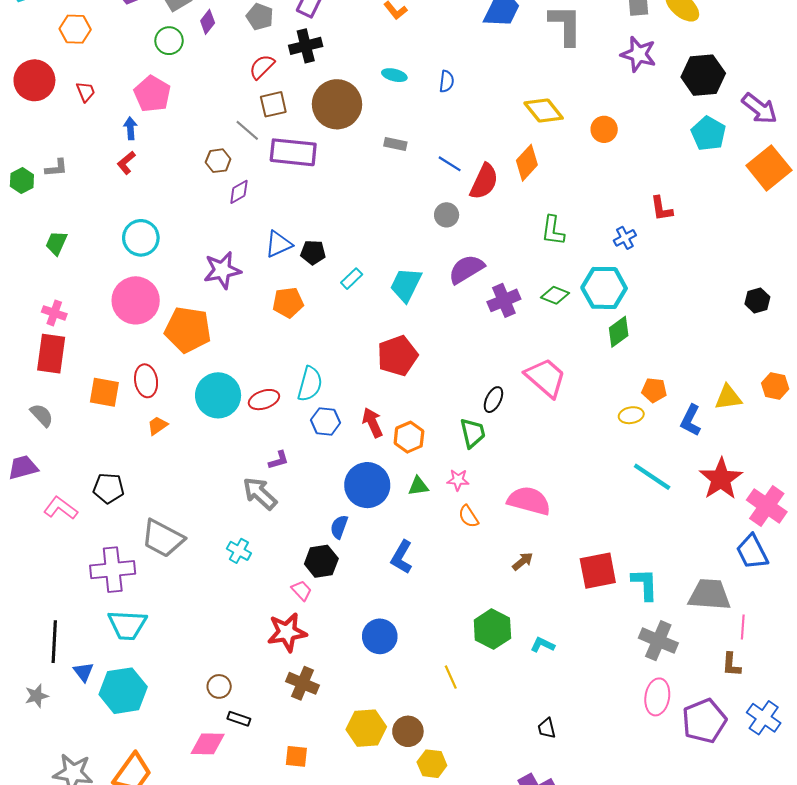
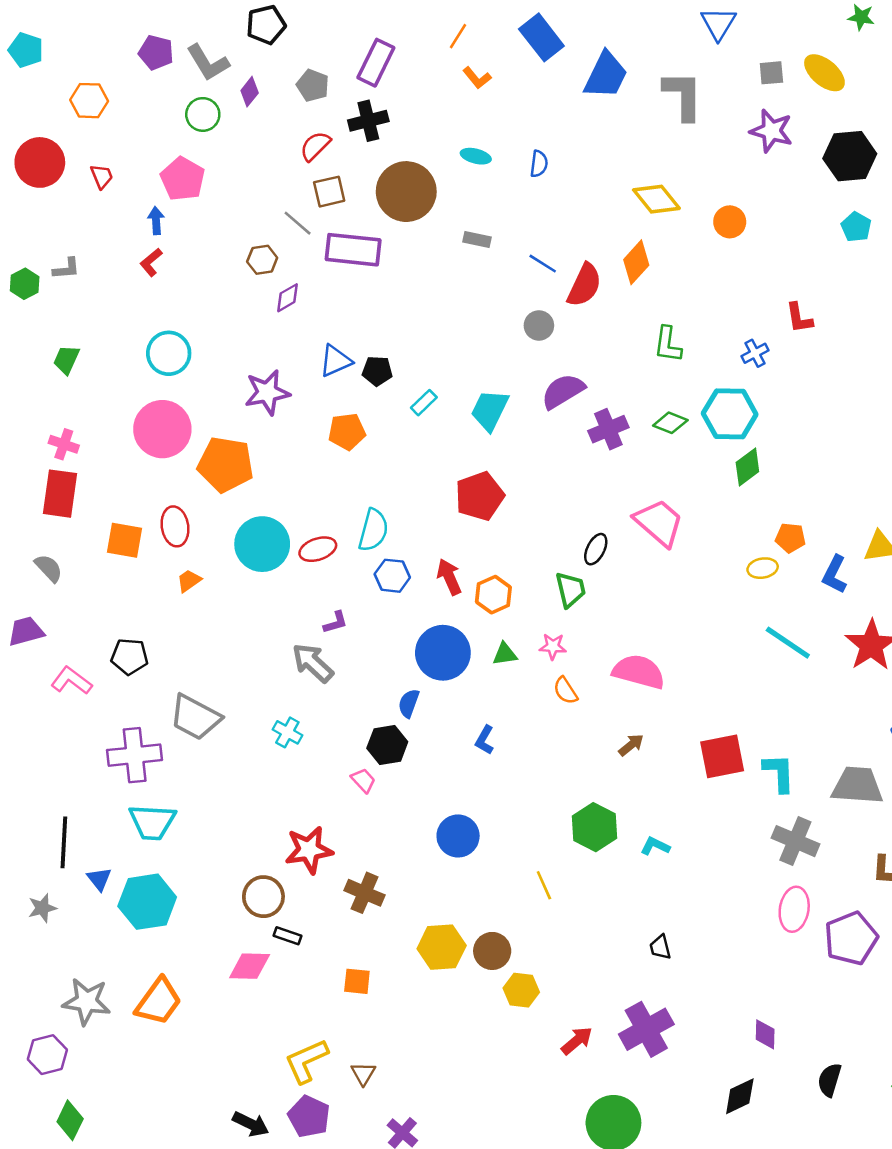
cyan pentagon: (708, 134) -> (856, 227), size x0.7
blue L-shape: (402, 557) -> (485, 740), size x0.7
red star: (287, 632) -> (309, 850), moved
brown circle: (219, 686) -> (263, 897), size x1.4

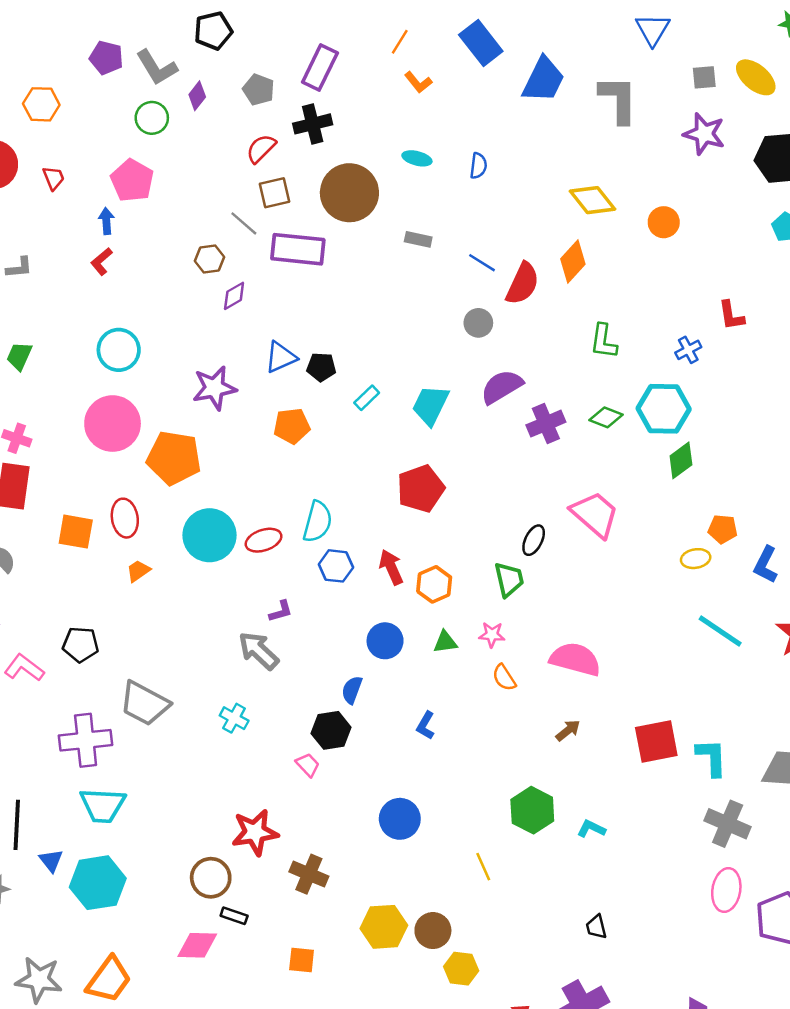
blue circle: (443, 653) -> (385, 641), size x0.7

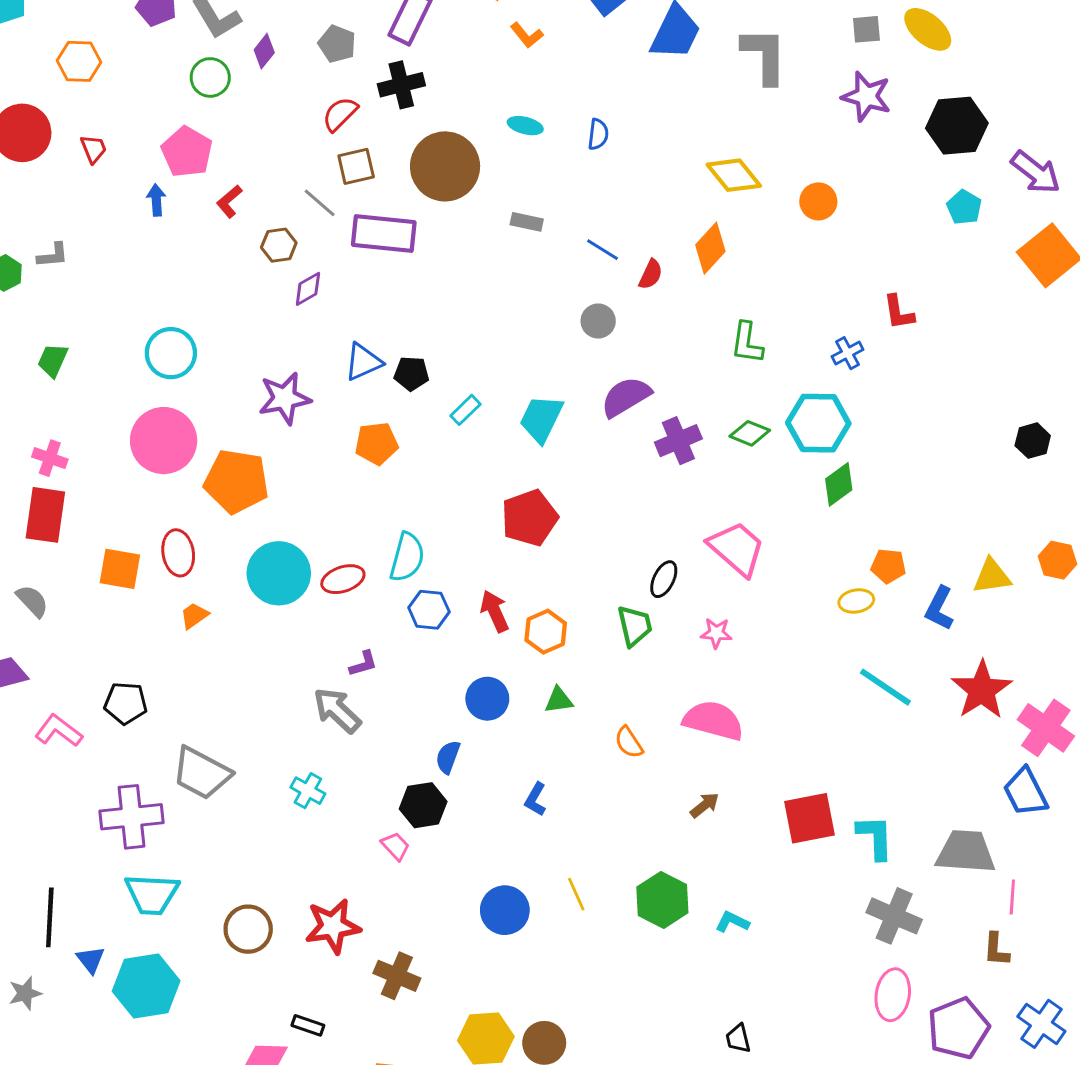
red L-shape: (101, 261) -> (229, 201), moved
red semicircle: (523, 284) -> (651, 274), size x0.6
pink star: (492, 635) -> (716, 633), moved
yellow line: (483, 867) -> (576, 894), moved
brown circle: (211, 878) -> (248, 929), moved

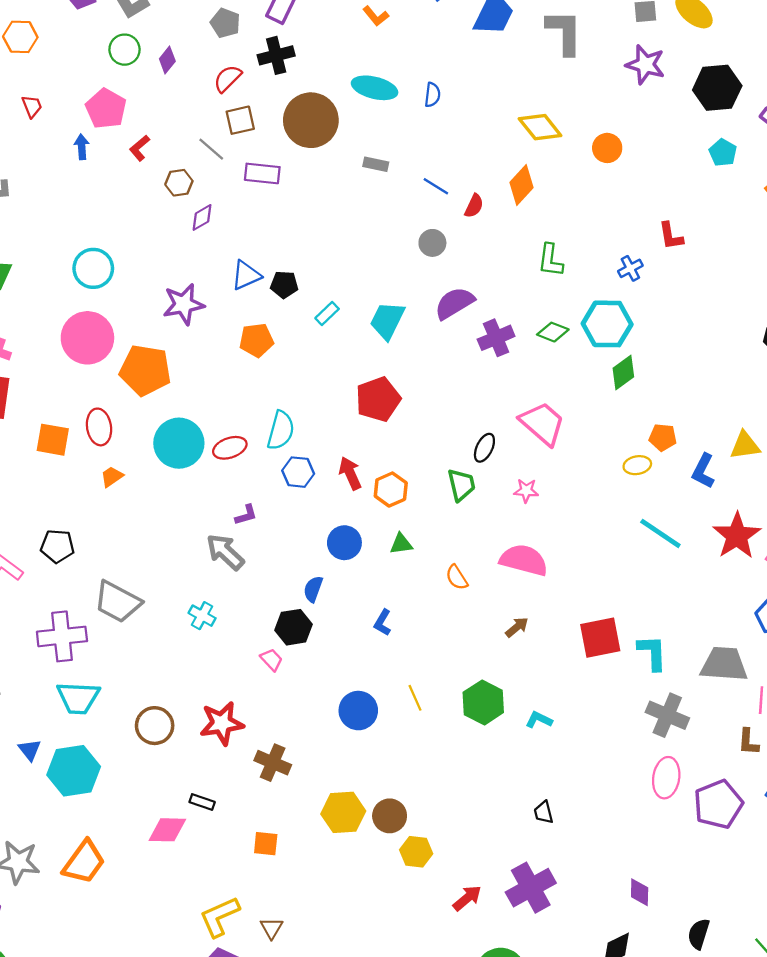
purple diamond: (264, 51) -> (167, 60), moved
cyan ellipse: (525, 126) -> (375, 88), size x1.6
purple rectangle: (384, 234) -> (262, 173), size x0.7

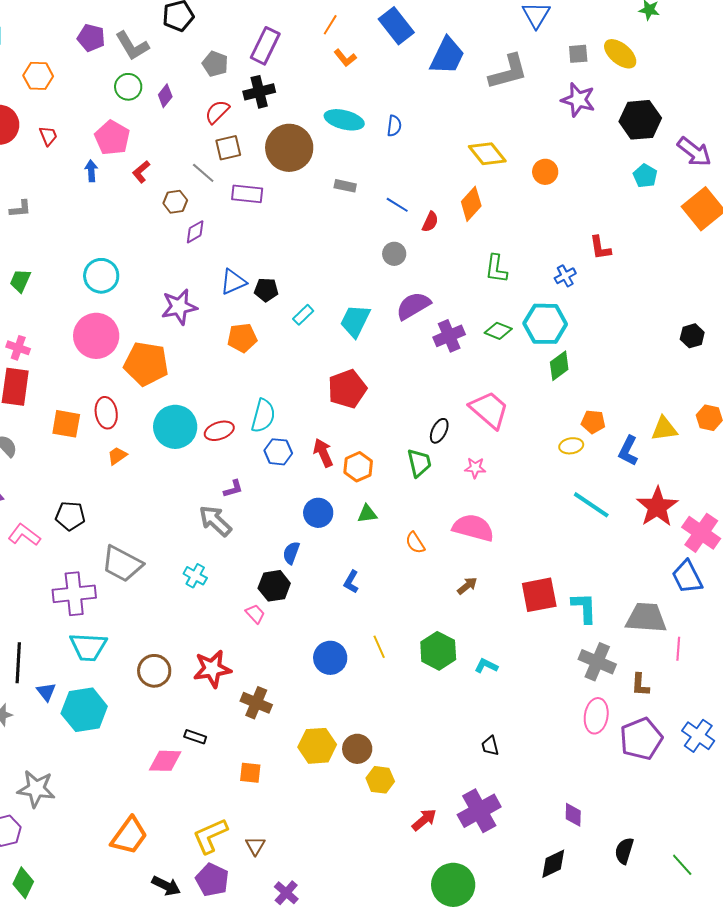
gray L-shape: (564, 32) -> (508, 72), turned 75
brown L-shape: (748, 742) -> (640, 685), moved
orange trapezoid: (84, 862) -> (129, 836), moved

